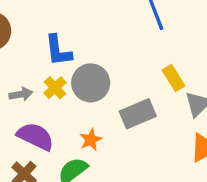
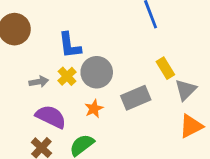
orange star: (91, 140) -> (94, 109), moved

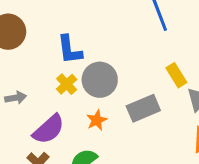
gray arrow: (39, 82) -> (16, 98), moved
purple semicircle: (51, 117) -> (49, 129), turned 112

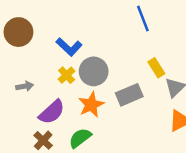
blue L-shape: (70, 50) -> (69, 47), turned -40
orange star: (97, 120) -> (91, 105), size x1.5

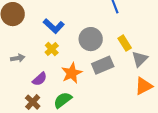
gray circle: (94, 71) -> (91, 39), moved
purple semicircle: (52, 112) -> (40, 79), size x0.7

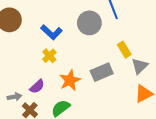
gray circle: (91, 39) -> (89, 23), moved
gray arrow: (18, 58) -> (14, 97), moved

